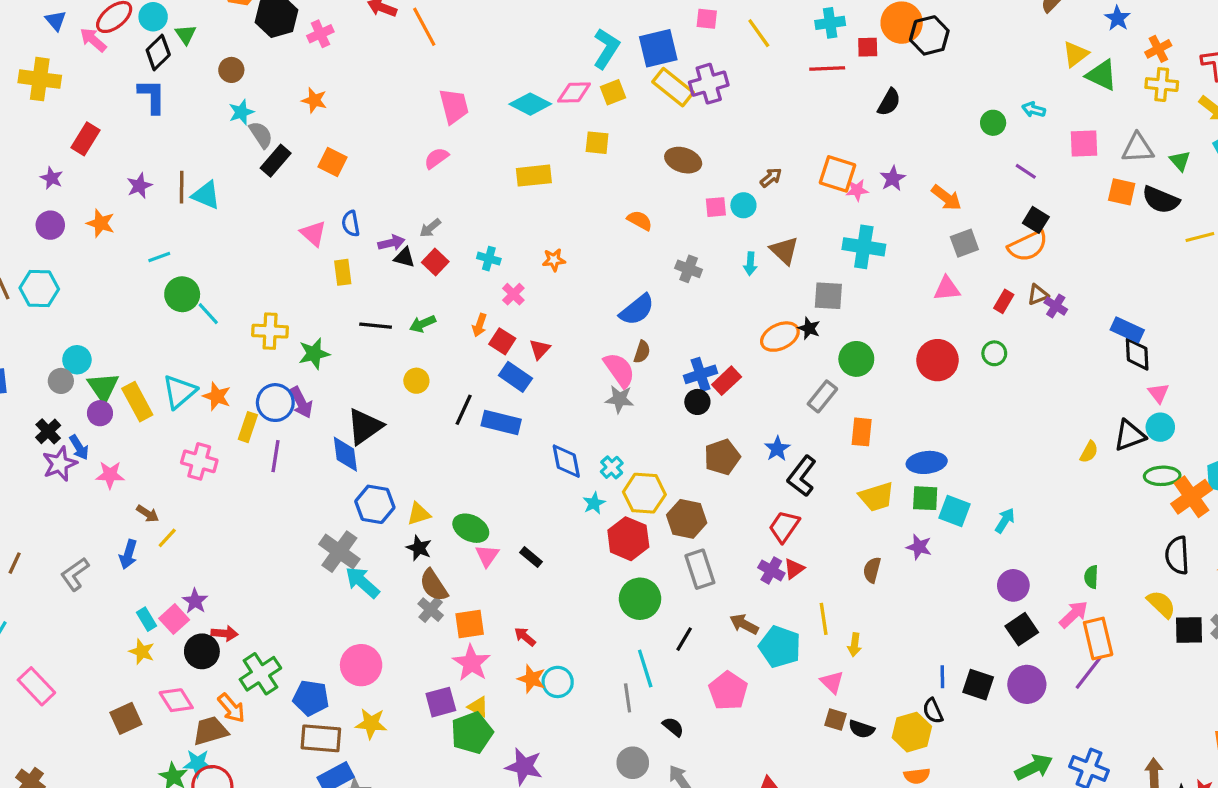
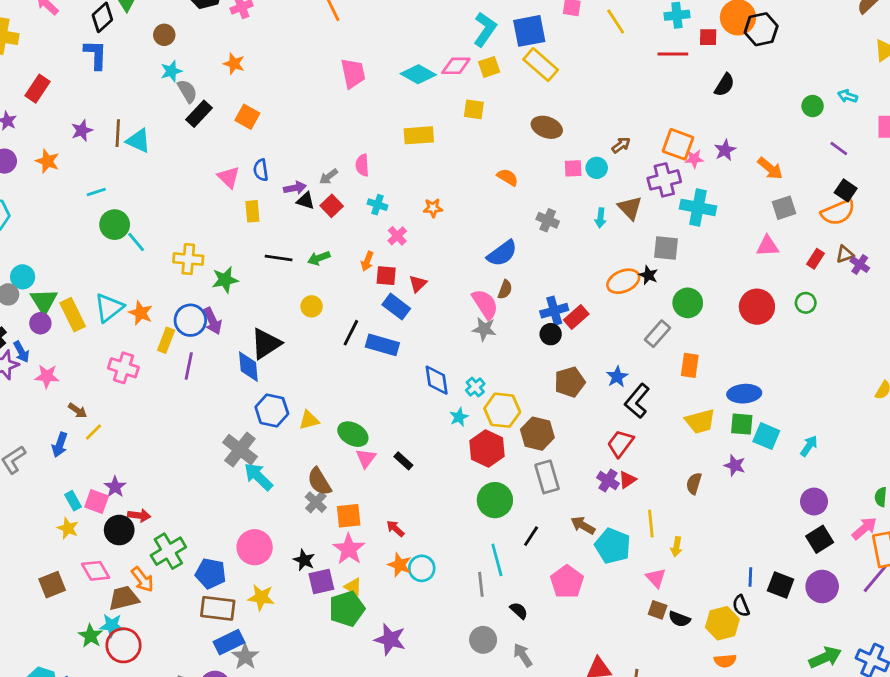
purple cross: (709, 84) -> (664, 180), moved
pink semicircle: (436, 158) -> (362, 165), moved, turned -60
red square: (502, 341) -> (386, 276), turned -30
black star: (419, 548) -> (304, 560), moved
pink square: (174, 619) -> (97, 501), turned -30

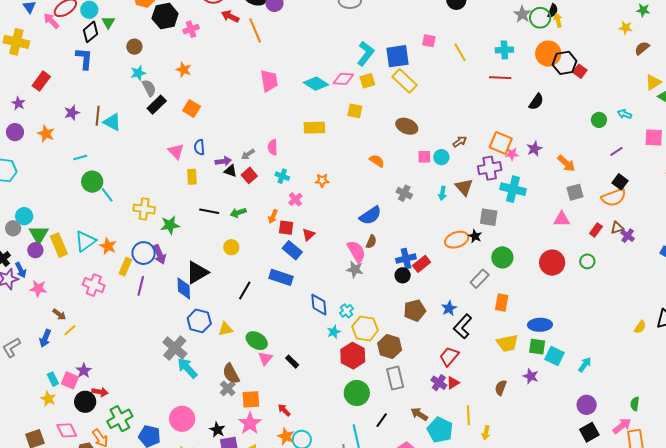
red square: (708, 37) -> (580, 71), moved, turned 32
purple line: (839, 149) -> (616, 151), turned -72
black line: (351, 333) -> (245, 290), moved

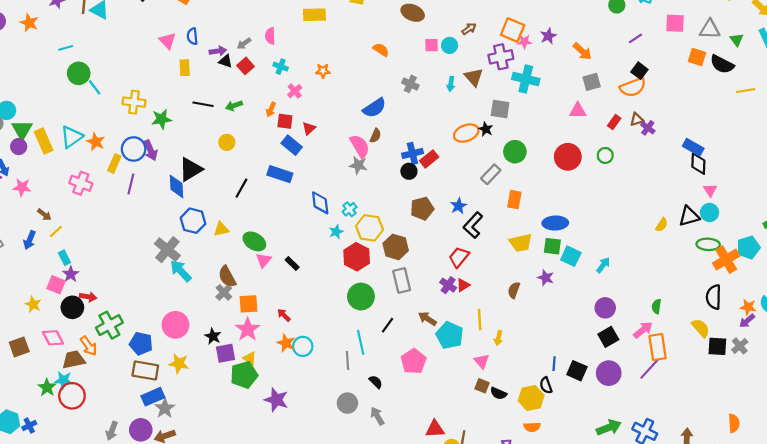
cyan rectangle: (53, 379) -> (64, 258), moved

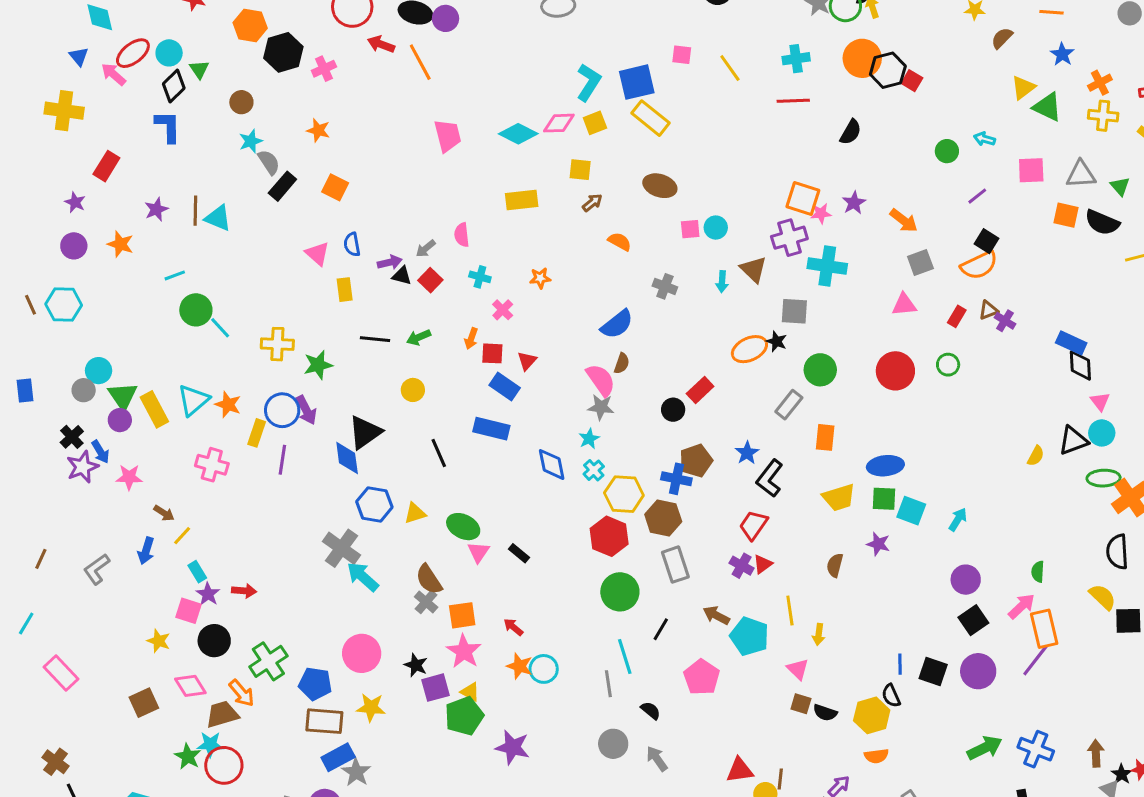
brown arrow: (469, 29) -> (592, 203), moved
blue cross: (412, 153) -> (676, 479), moved, turned 30
black line: (241, 188) -> (439, 453), turned -48
cyan star: (336, 232) -> (589, 439), moved
red arrow: (88, 297) -> (244, 591), moved

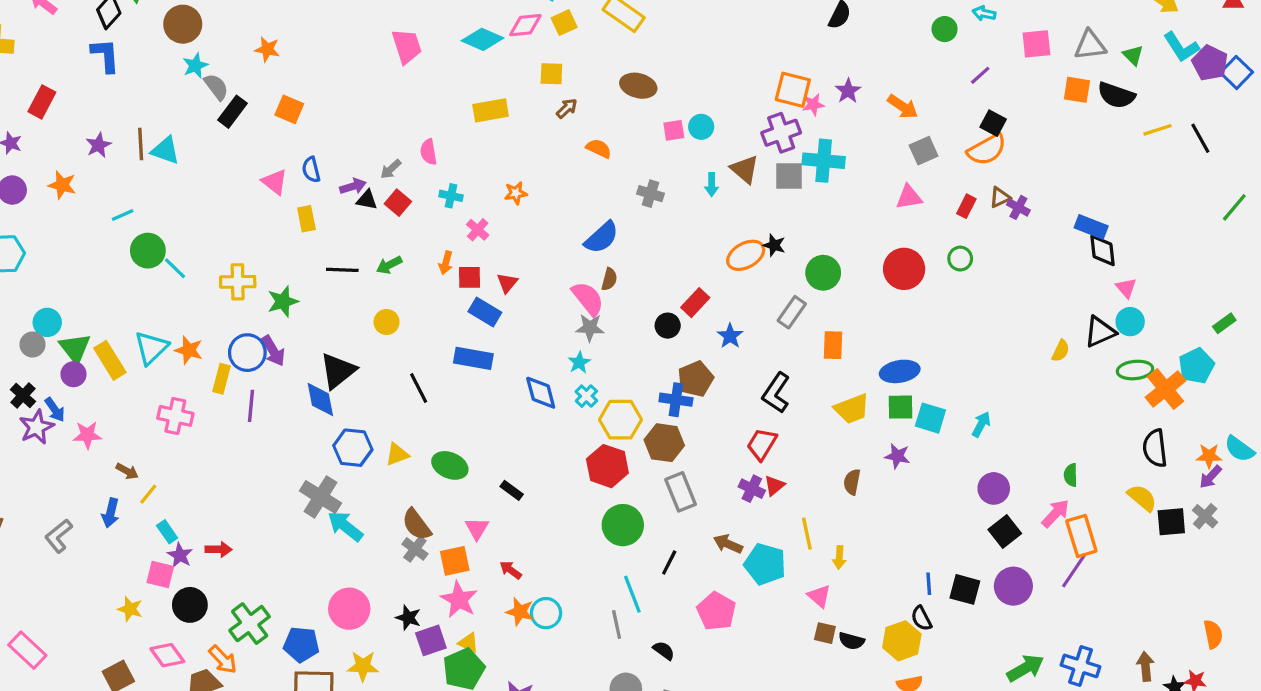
brown circle: (241, 102) -> (183, 24), size x1.5
gray square: (794, 311) -> (789, 176), moved
blue star: (747, 453) -> (730, 336), moved
pink triangle: (478, 552) -> (477, 529), moved

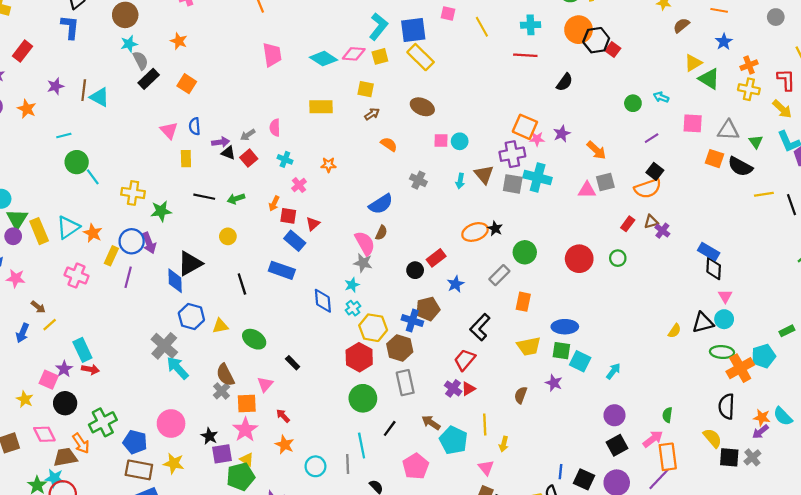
pink triangle: (909, 197) -> (587, 190), moved
cyan rectangle: (167, 532) -> (82, 350), moved, size x1.5
cyan circle: (546, 613) -> (315, 466), moved

